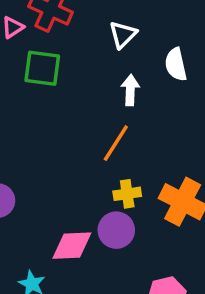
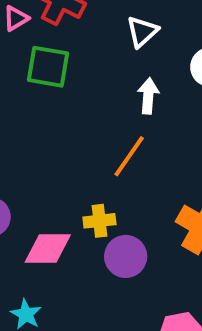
yellow cross: (127, 194) -> (99, 221), moved
pink diamond: (72, 246) -> (48, 248), moved

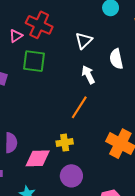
white arrow: (148, 96) -> (88, 75), turned -30
purple circle: (126, 256) -> (71, 176), moved

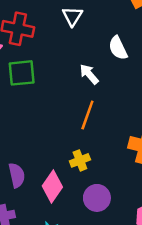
white triangle: (84, 40) -> (72, 16), moved
pink diamond: (38, 158) -> (52, 186), turned -40

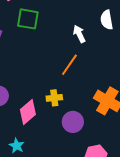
purple circle: (97, 198) -> (73, 122), moved

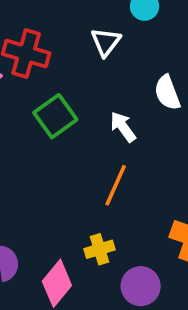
green square: (28, 19) -> (55, 116), moved, turned -35

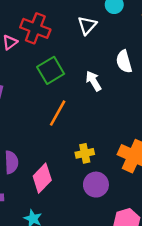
orange line: (116, 185) -> (58, 113), moved
yellow cross: (99, 249) -> (85, 153), moved

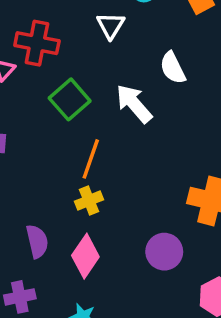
white arrow: (93, 81) -> (134, 104), size x1.4
yellow cross: (85, 153) -> (89, 201), moved

